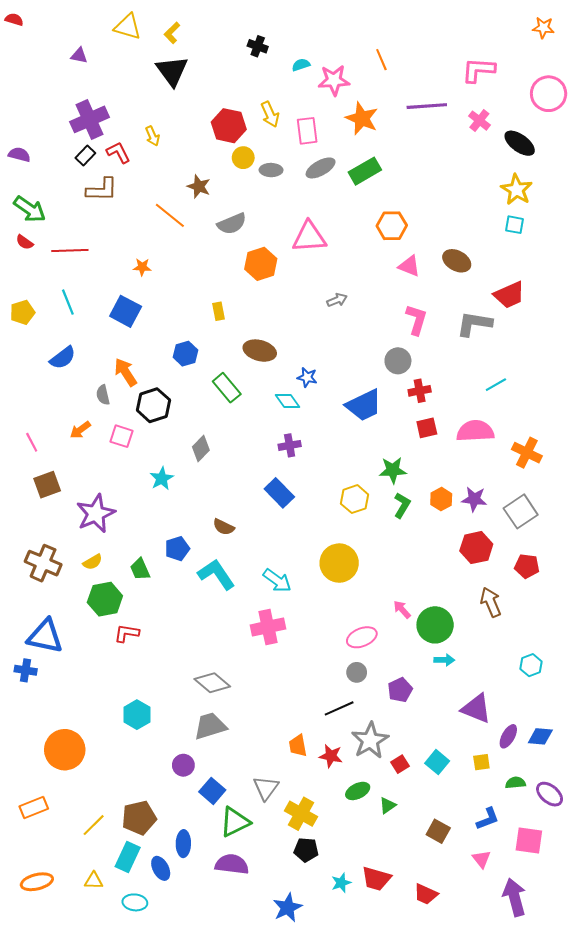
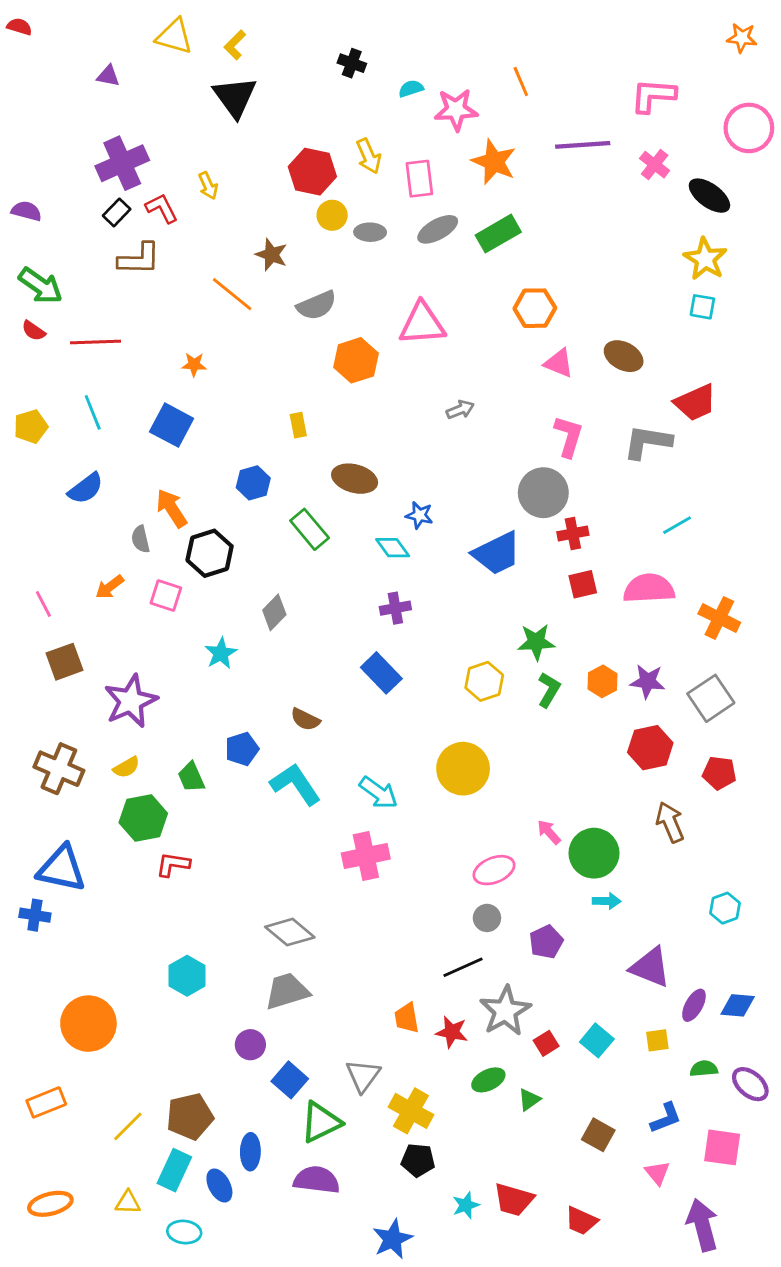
gray circle: (398, 361) -> (543, 493), size x1.4

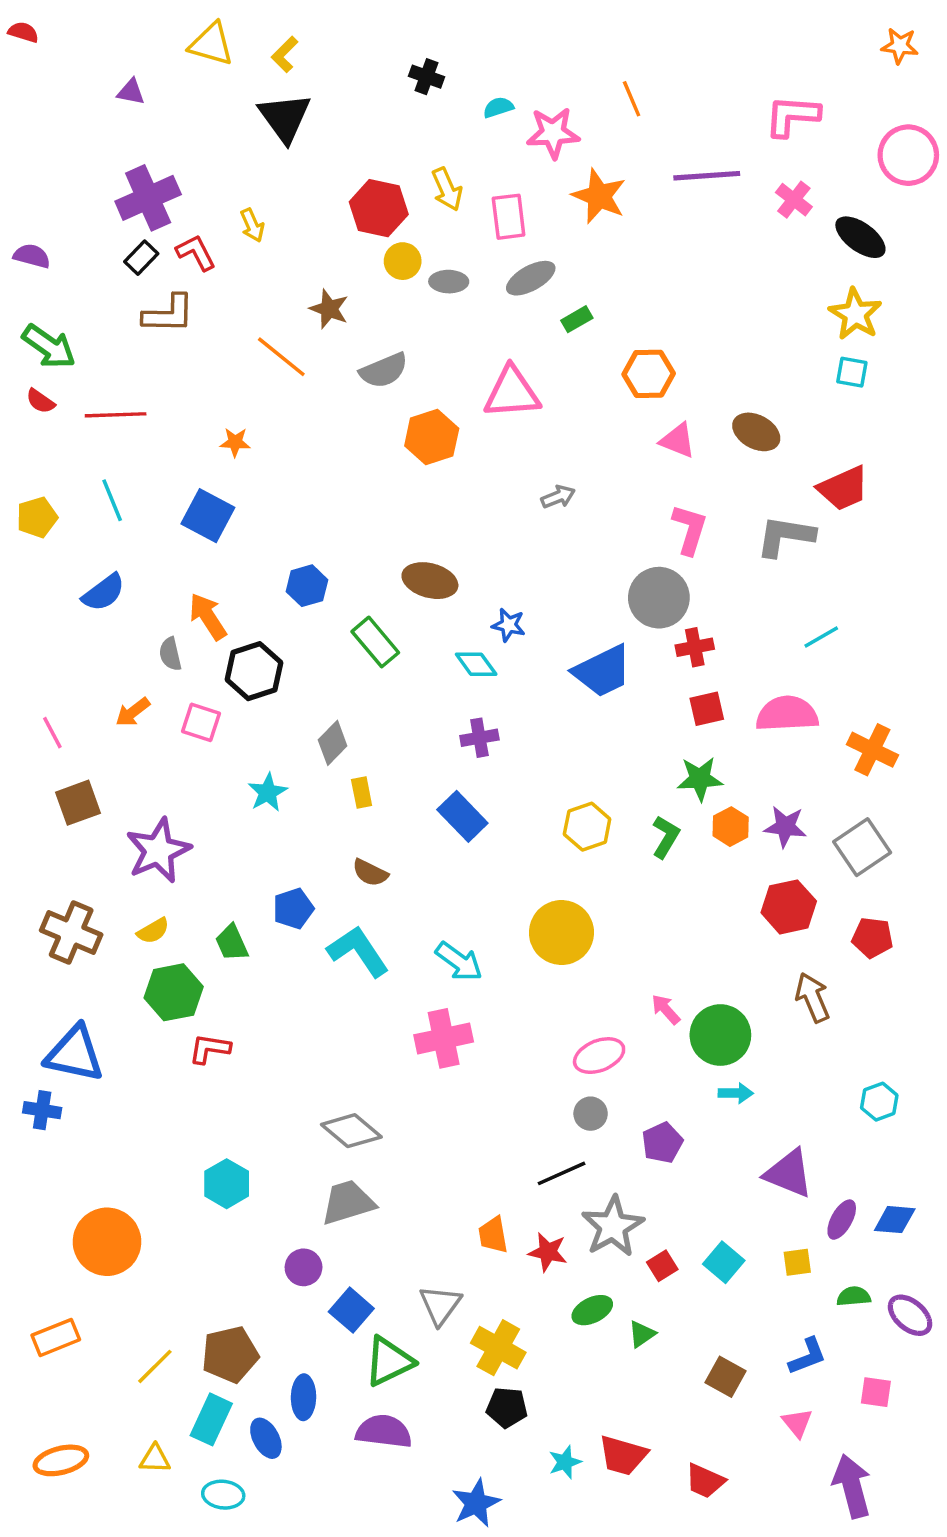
green rectangle: (498, 234) -> (577, 319), moved, size x0.6
yellow rectangle: (298, 425) -> (362, 792), moved
green star: (536, 642) -> (700, 779), moved
pink square: (722, 1147) -> (876, 1392), size x0.7

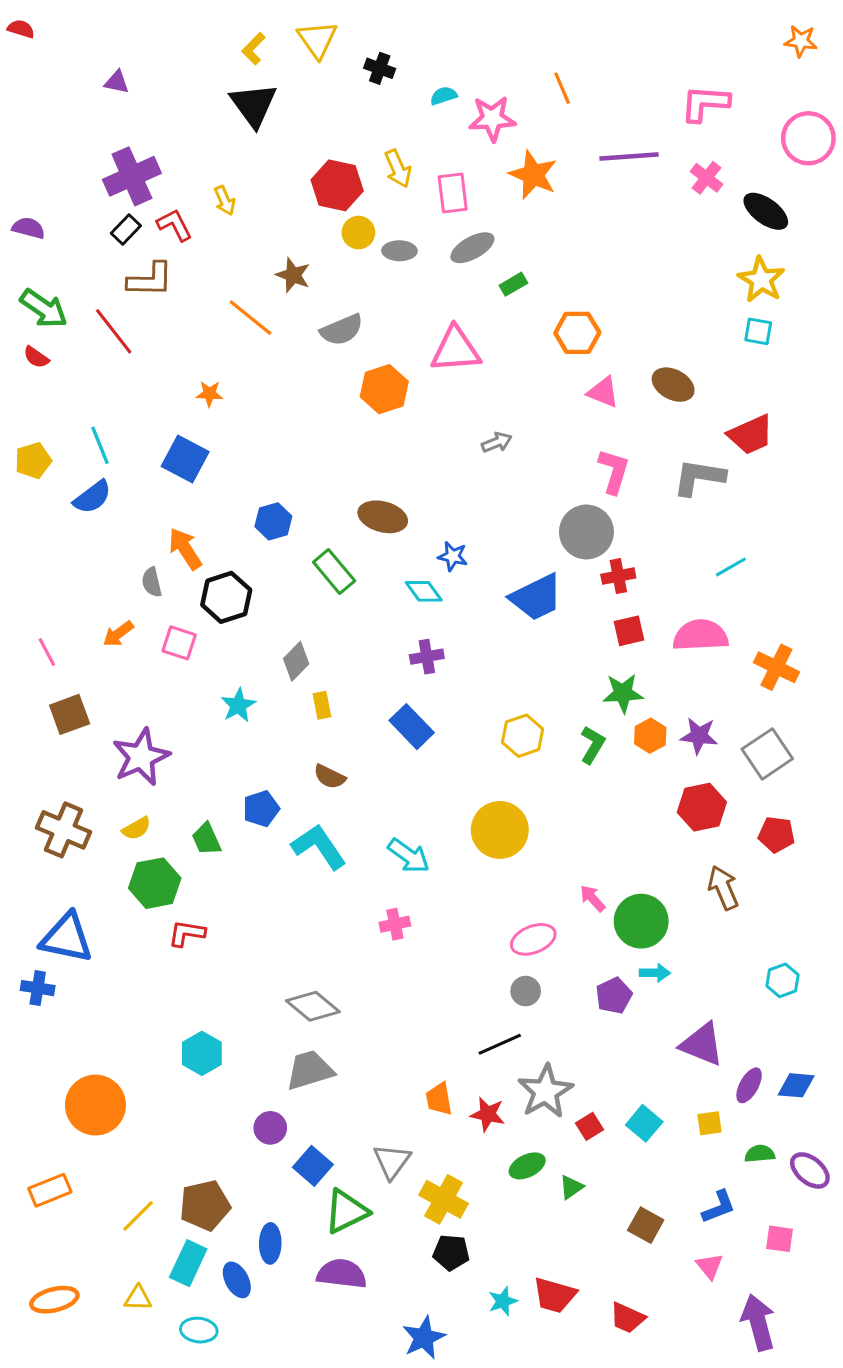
yellow triangle: (211, 44) -> (317, 39), moved, turned 39
red line: (116, 415) -> (114, 331), moved, turned 54
blue semicircle: (104, 593) -> (92, 497), moved
pink cross: (444, 1038) -> (395, 924), size x0.6
purple pentagon: (662, 1143) -> (614, 996), moved

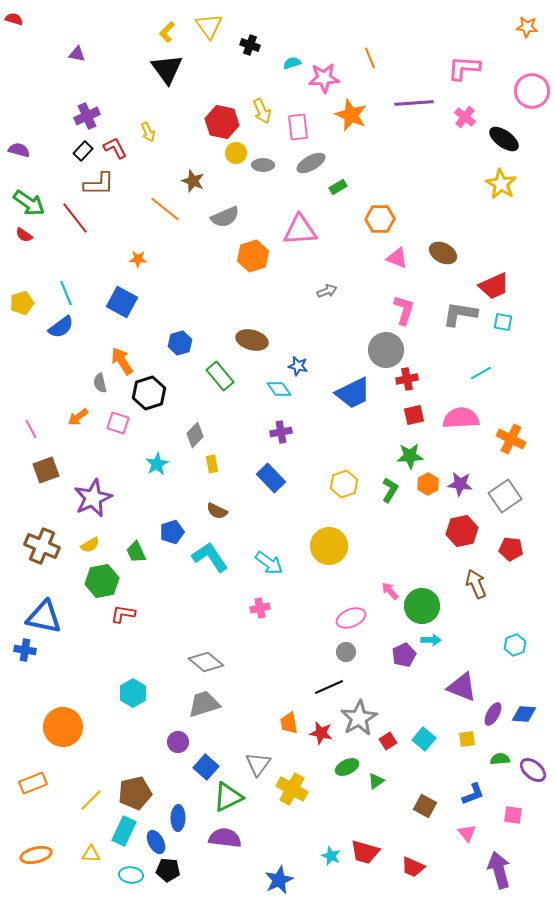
purple cross: (132, 176) -> (87, 116), size x0.7
cyan square: (758, 331) -> (503, 322), moved
black pentagon: (451, 1253) -> (168, 870), moved
cyan star: (503, 1301) -> (331, 856), turned -30

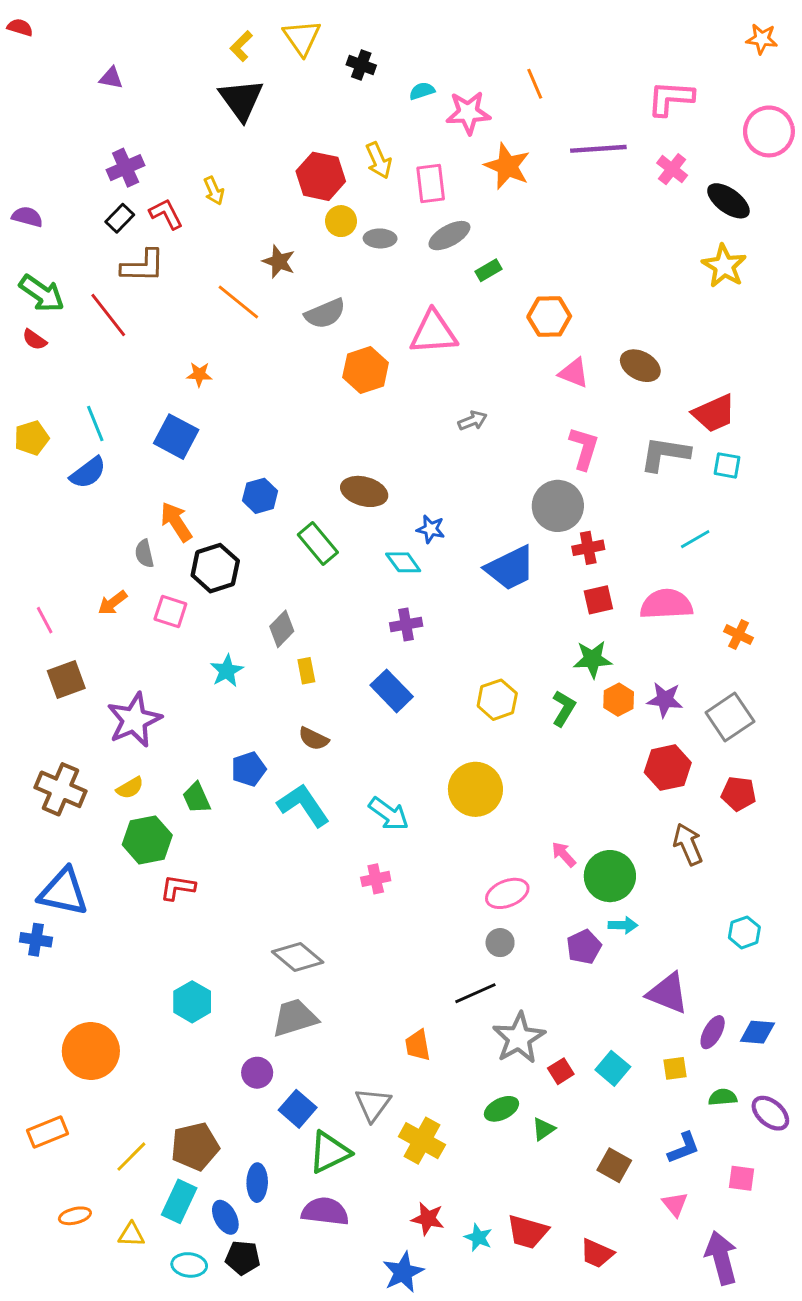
orange cross: (511, 439) -> (739, 635), size x0.7
red star: (321, 733) -> (428, 1219), moved
orange ellipse: (36, 855) -> (75, 1216), moved, size x0.7

